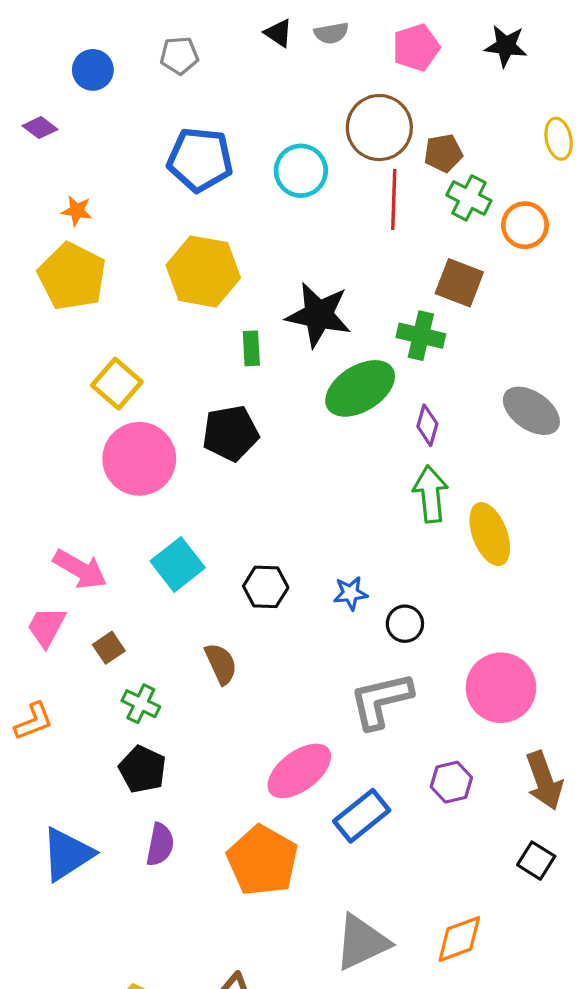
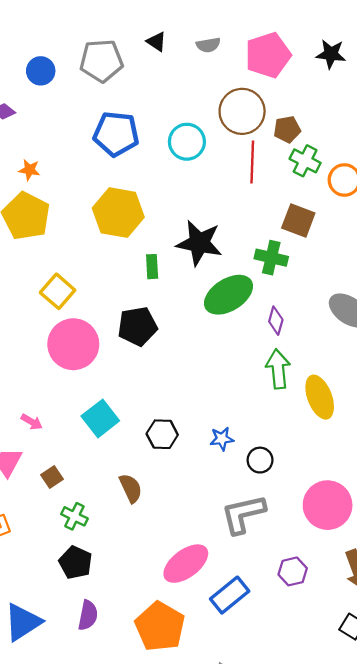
black triangle: (278, 33) -> (157, 42), moved
pink pentagon: (416, 47) -> (268, 55), size x1.4
gray pentagon: (179, 55) -> (101, 61), size x1.6
pink arrow: (80, 569) -> (32, 422), size x0.6

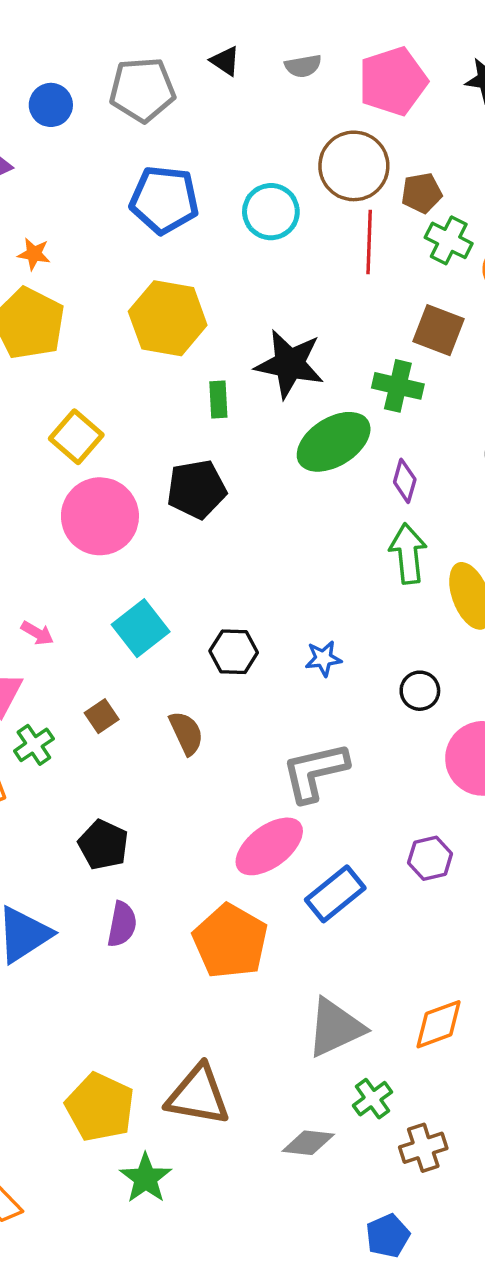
black circle: (260, 460) -> (420, 691), moved
brown square: (52, 477) -> (102, 716), moved
gray L-shape: (243, 514) -> (315, 772), moved
green cross: (74, 516) -> (34, 745), moved, turned 30

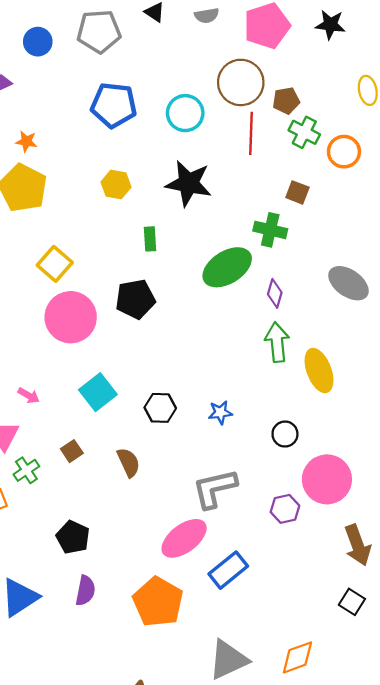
yellow hexagon: (168, 318) -> (116, 185), size x0.6
brown square: (439, 330) -> (297, 192), size x0.7
black star: (290, 364) -> (189, 183), moved
purple hexagon: (430, 858) -> (285, 509), moved

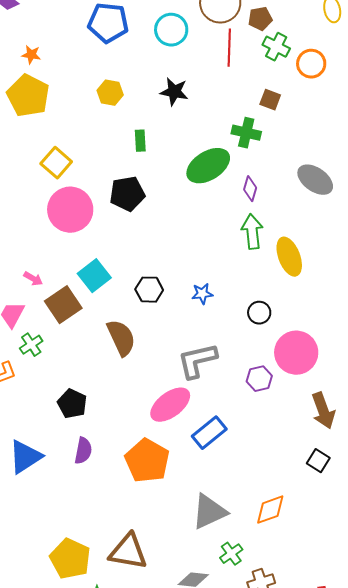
black star: (189, 183) -> (174, 92), size x0.7
brown square: (72, 451) -> (63, 305), moved, size x1.8
brown semicircle: (128, 462) -> (121, 338), size x1.4

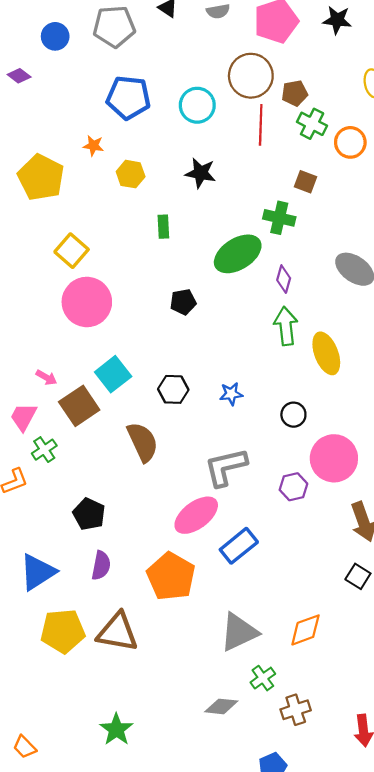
orange star: (31, 55) -> (93, 146), moved
black pentagon: (127, 194) -> (183, 302), moved, size x0.7
brown triangle: (128, 552) -> (117, 632), moved
yellow pentagon: (70, 559) -> (63, 631), moved, turned -30

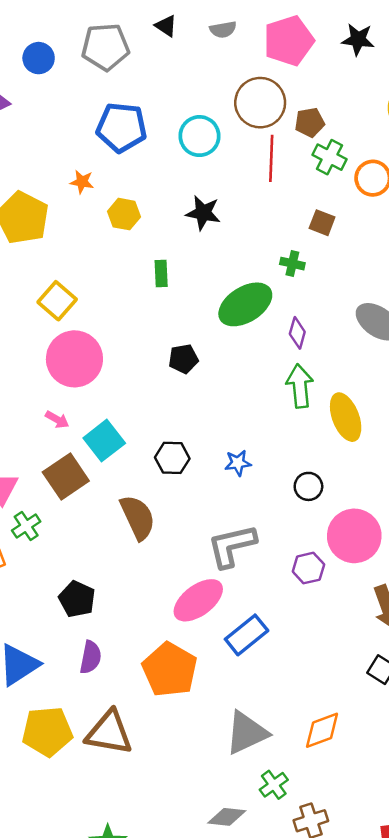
green cross: (279, 218) -> (292, 264), size x0.7
pink arrow: (46, 377) -> (57, 420), moved

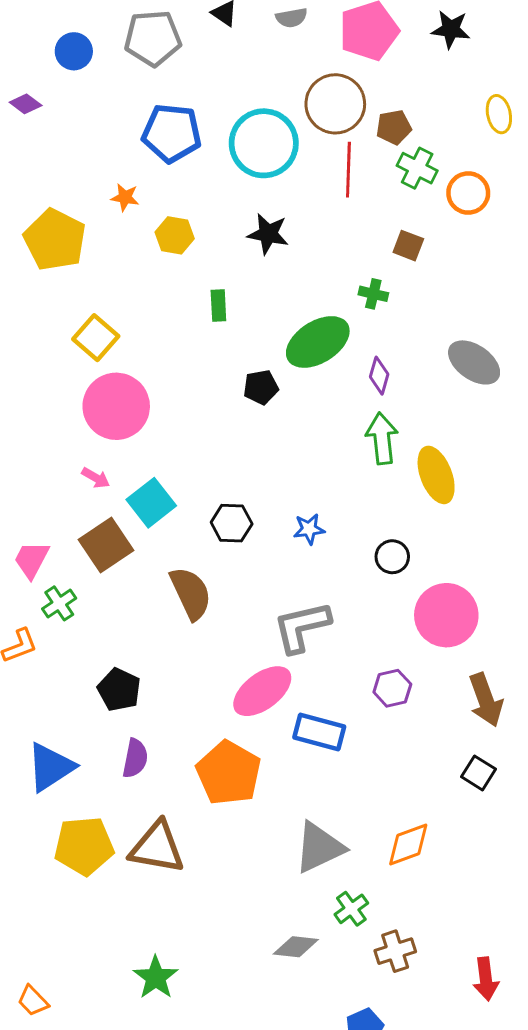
cyan circle: (200, 136) -> (264, 143), size x1.4
black pentagon: (183, 359) -> (261, 387), moved
purple hexagon: (308, 568) -> (392, 688), moved
blue rectangle: (247, 635) -> (319, 732), turned 54

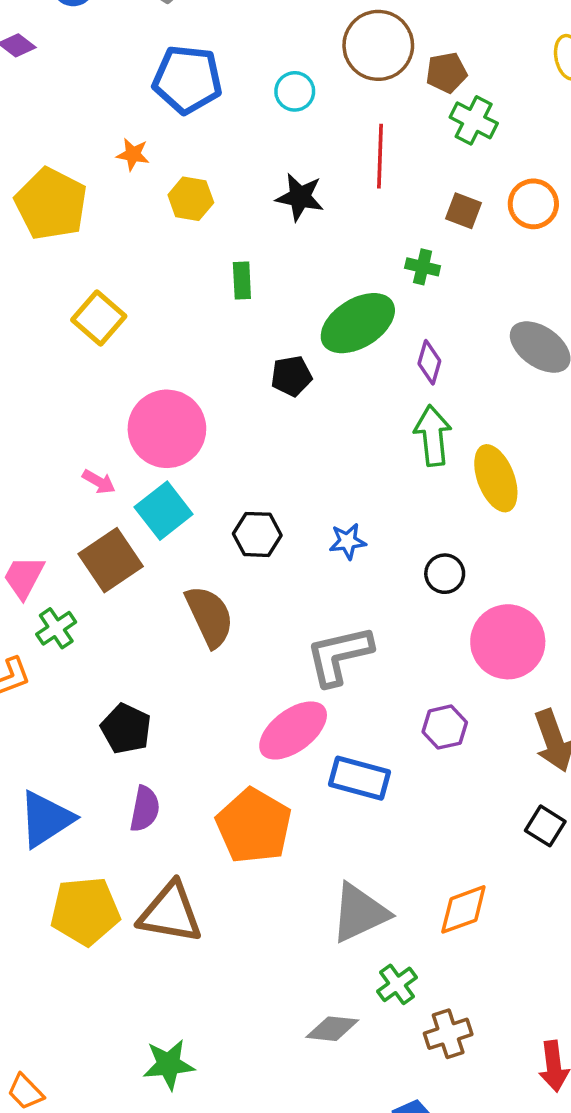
cyan circle: (264, 143) -> (295, 91), size x0.5
red line: (348, 170) -> (380, 156), moved
orange circle: (468, 193) -> (533, 204), moved
pink circle: (116, 406) -> (167, 429), moved
green star: (156, 977) -> (169, 1064), turned 30

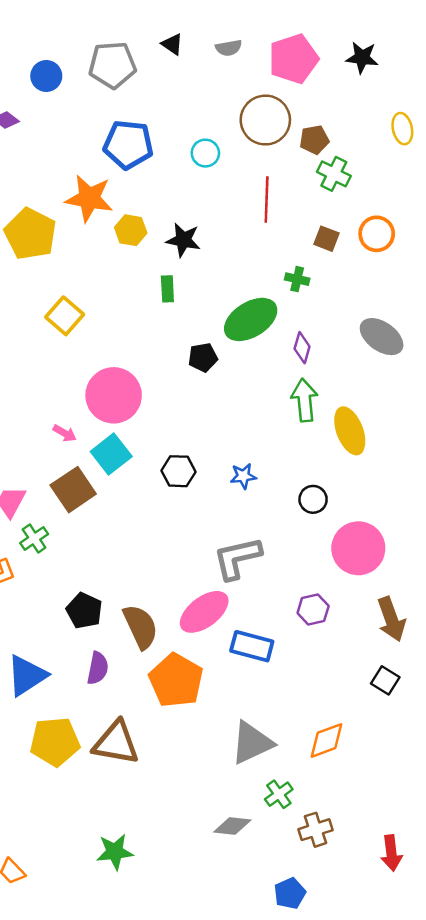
orange star: (133, 154) -> (89, 198), size x2.0
black star: (300, 197) -> (183, 240), moved
brown semicircle: (210, 616) -> (141, 627), moved

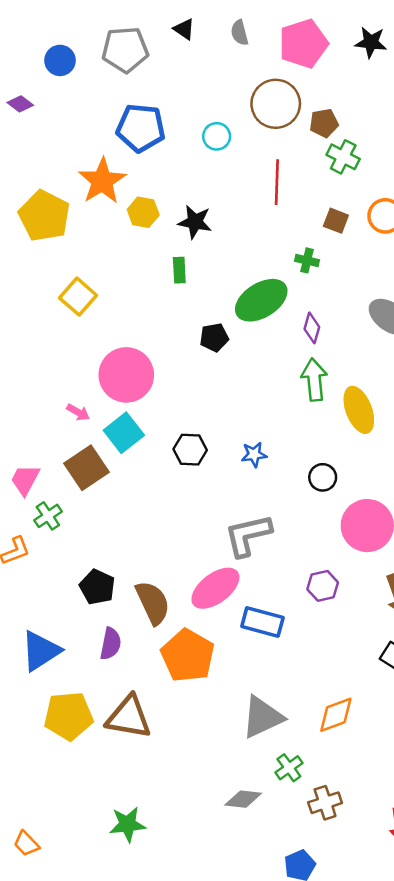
gray semicircle: (229, 48) -> (240, 33), turned 85
orange star: (89, 198) -> (102, 181), turned 30

